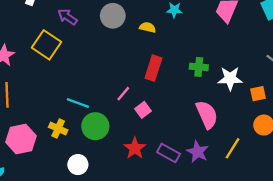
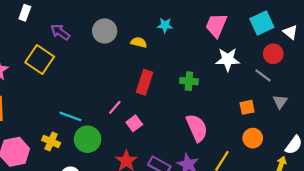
white star: (230, 79) -> (228, 59), moved

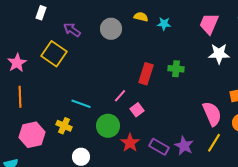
yellow semicircle: (139, 42) -> (141, 17), moved
green cross: (189, 81) -> (176, 69), moved
pink semicircle: (197, 128) -> (212, 114), moved
green circle: (88, 139) -> (108, 126), moved

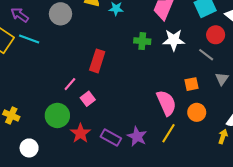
green cross: (176, 69) -> (142, 41), moved
cyan line: (81, 104) -> (29, 39), moved

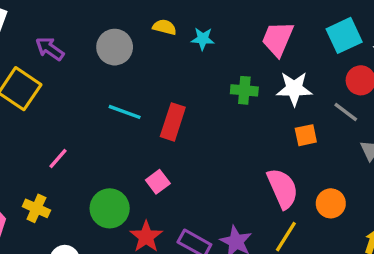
cyan line: (29, 39) -> (125, 112), moved
pink line: (70, 84) -> (58, 158), moved
orange square: (191, 84) -> (306, 135), moved

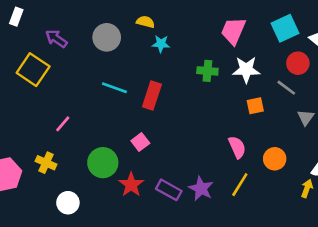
cyan star: (203, 39) -> (161, 44), moved
pink semicircle: (283, 188) -> (237, 147), size x0.7

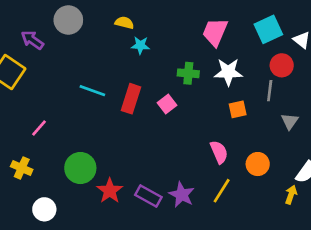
gray circle: (107, 37) -> (68, 20), moved
gray line: (286, 88) -> (270, 91), turned 60
pink square: (140, 142) -> (167, 104), moved

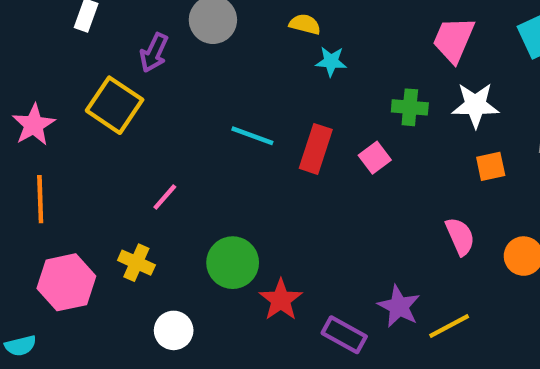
purple arrow: (32, 40) -> (154, 53), turned -100
yellow line: (222, 191) -> (449, 326), moved, turned 30
purple rectangle: (148, 196) -> (344, 335), moved

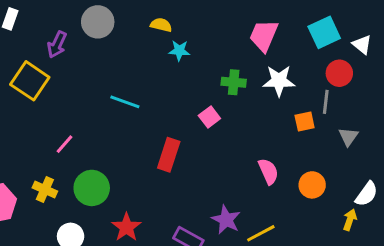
red rectangle: (316, 149) -> (169, 155), moved
orange square: (491, 166) -> (305, 122), moved
green circle: (233, 263) -> (92, 188), moved
red star: (281, 300) -> (126, 227), moved

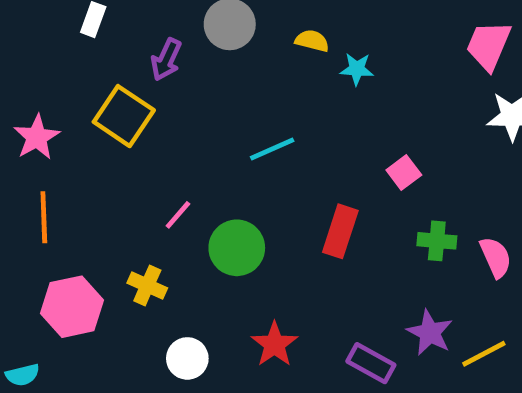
yellow semicircle: (161, 25) -> (312, 41), moved
green cross: (234, 82) -> (437, 241), moved
cyan line: (125, 102) -> (272, 149), turned -44
green circle: (92, 188) -> (237, 248), moved

